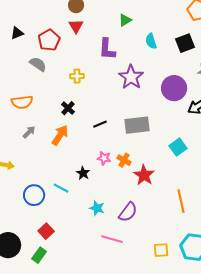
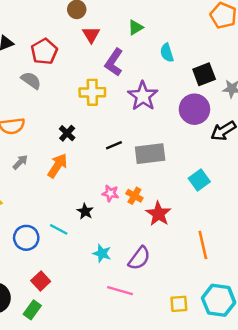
red triangle: (76, 26) -> (91, 35), moved
black square: (185, 43) -> (204, 74), moved
purple L-shape: (107, 49) -> (114, 62), turned 30
yellow cross: (77, 76) -> (92, 92), moved, size x1.5
black line: (100, 124) -> (114, 145), moved

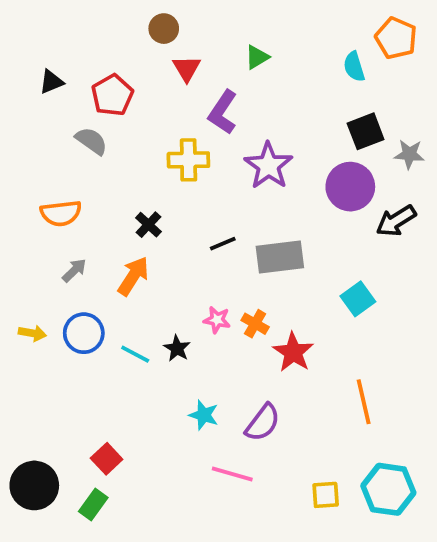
cyan semicircle: (167, 53) -> (354, 67), moved
cyan line: (59, 229) -> (135, 354), moved
blue circle: (26, 238) -> (84, 333), moved

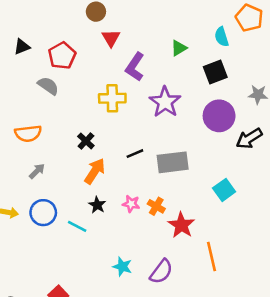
green triangle: (257, 57) -> (179, 48), moved
black square: (366, 131) -> (215, 72), moved
orange arrow: (133, 276) -> (95, 171), moved
black star: (177, 348) -> (97, 205), moved
orange line: (364, 402) -> (212, 257), moved

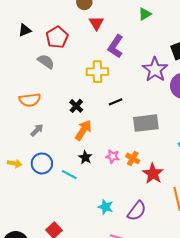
green triangle: (179, 48) -> (145, 14), moved
purple star: (165, 102) -> (155, 70), moved
black line: (135, 154) -> (116, 102), moved

